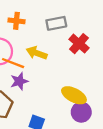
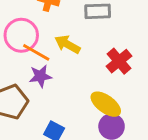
red cross: (79, 44) -> (119, 61), moved

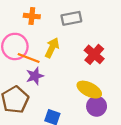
yellow arrow: (67, 44) -> (52, 48), turned 96

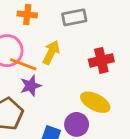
red cross: (94, 54) -> (101, 60), turned 36
purple circle: (97, 106) -> (77, 124), moved

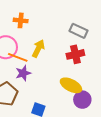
gray rectangle: (74, 17) -> (78, 31), moved, turned 36
purple circle: (77, 124) -> (82, 100), moved

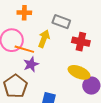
gray rectangle: (78, 31) -> (61, 22), moved
red cross: (75, 54) -> (81, 42), turned 30

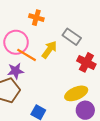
purple star: (31, 64) -> (16, 71), moved
yellow ellipse: (79, 72) -> (76, 93), turned -60

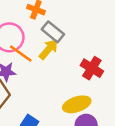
gray rectangle: (72, 37) -> (53, 32), moved

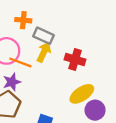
red cross: (92, 68) -> (75, 60), moved

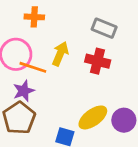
gray rectangle: (44, 36) -> (104, 28), moved
yellow ellipse: (82, 94) -> (93, 117), moved

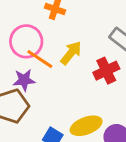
red cross: (98, 61) -> (106, 71), turned 35

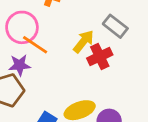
yellow arrow: (71, 53) -> (83, 42), moved

